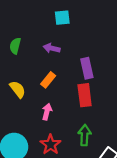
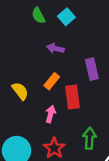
cyan square: (62, 18) -> (66, 17), turned -35
green semicircle: (15, 46) -> (38, 16), moved, turned -42
red rectangle: (85, 95) -> (72, 97), moved

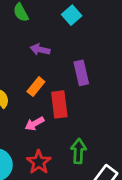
cyan square: (66, 17) -> (72, 15), moved
pink arrow: (51, 114) -> (35, 124), turned -133

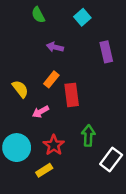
purple rectangle: (81, 73) -> (106, 52), moved
pink arrow: (35, 124) -> (41, 112), moved

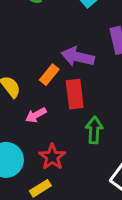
purple arrow: (55, 47) -> (78, 57), moved, size x1.5
green arrow: (88, 136) -> (94, 130), moved

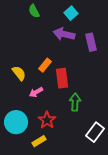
purple arrow: (78, 57) -> (64, 34), moved

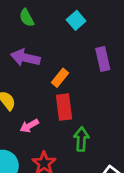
purple arrow: (64, 34) -> (25, 58), moved
orange rectangle: (45, 65) -> (60, 78), moved

